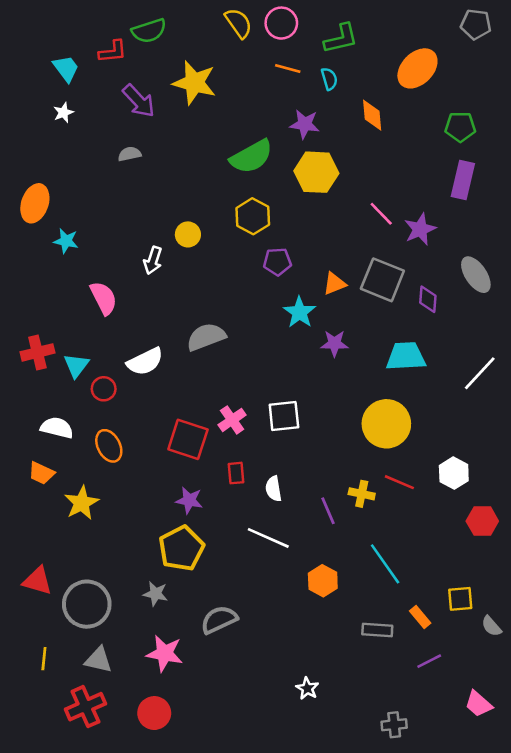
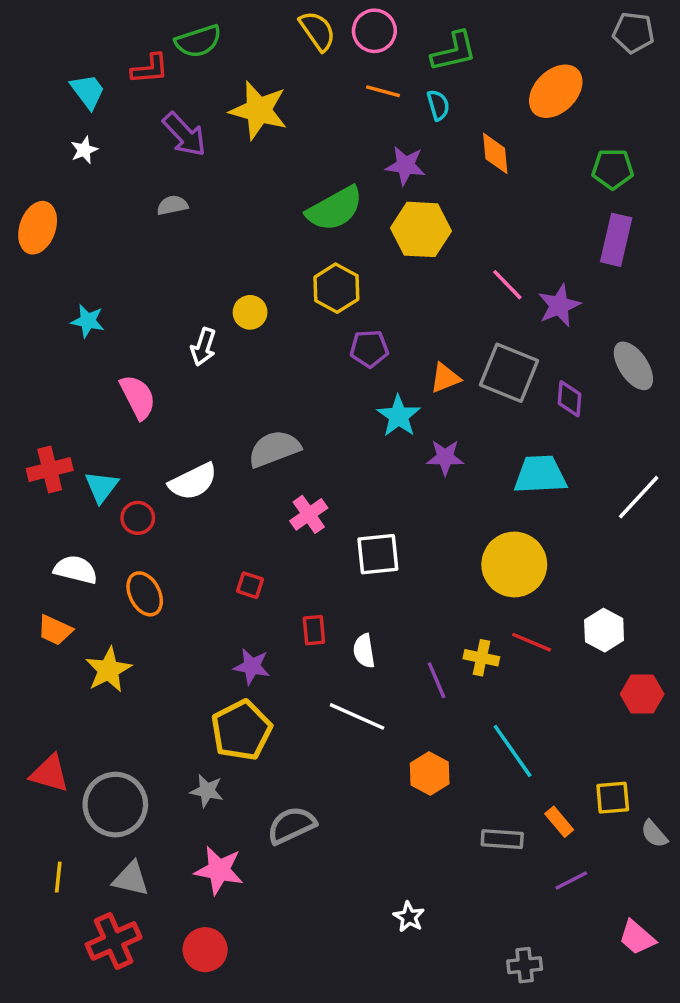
orange ellipse: (35, 203) -> (38, 228), moved
pink cross: (232, 420) -> (309, 514), moved
red square: (188, 439) -> (250, 585), size x0.5

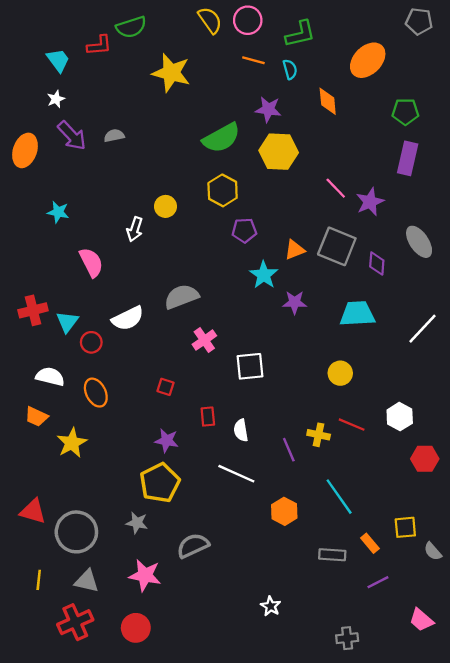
purple arrow: (184, 134) -> (72, 136), moved
yellow circle: (514, 564) -> (340, 373), size x0.6

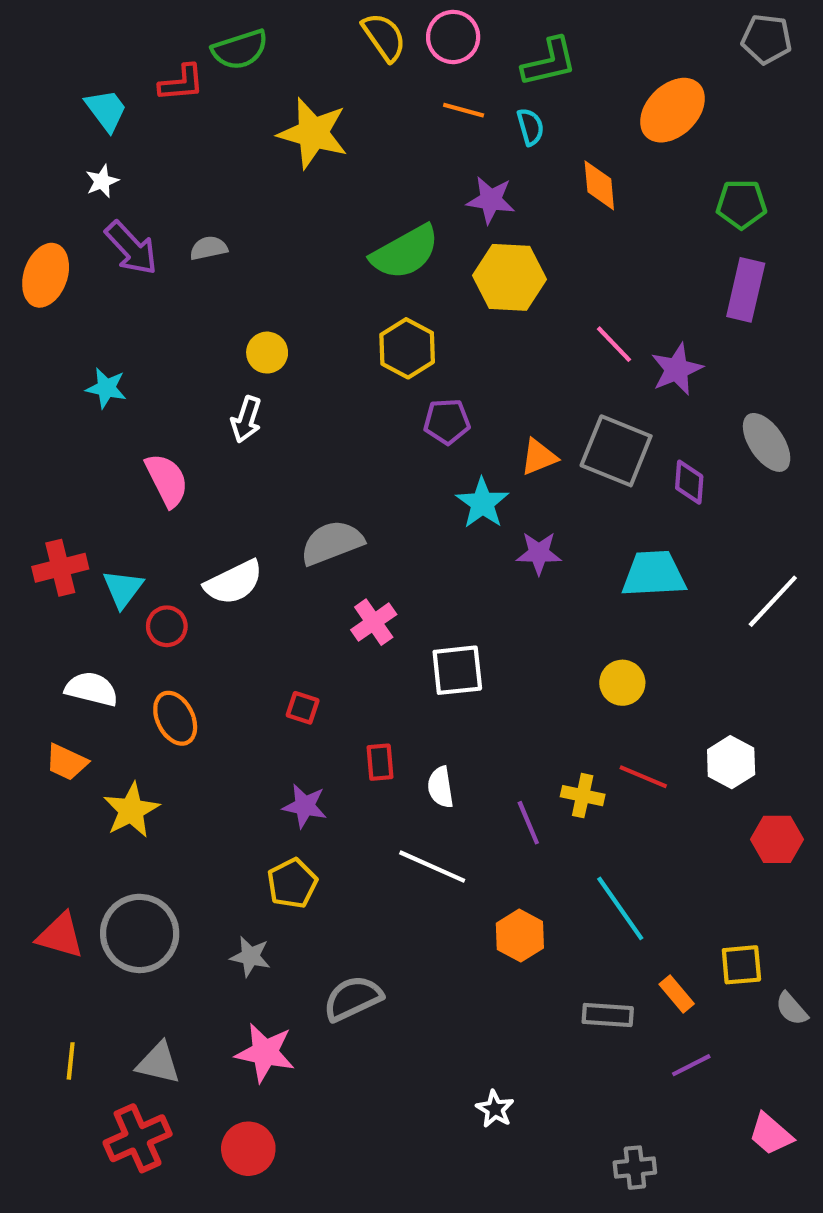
yellow circle: (165, 206) -> (267, 353), moved
yellow pentagon: (160, 483) -> (292, 883), size x0.7
gray circle: (76, 532) -> (140, 933), moved

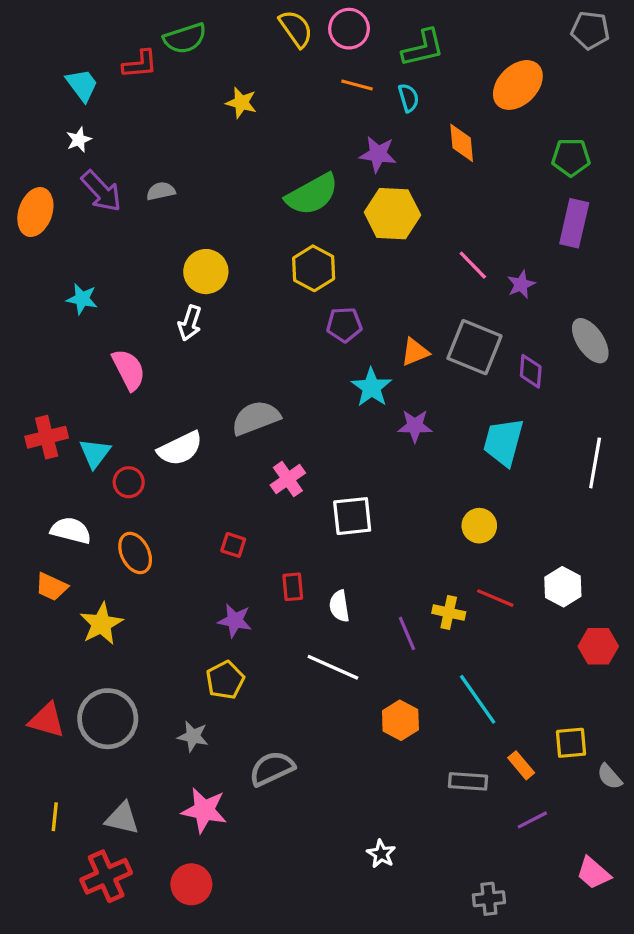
yellow star: (313, 133) -> (241, 103), size x0.6
yellow circle: (267, 353) -> (206, 272), size x1.4
purple star: (677, 369) -> (521, 284), size x0.7
cyan trapezoid: (654, 574) -> (503, 442), turned -72
white line: (773, 601) -> (595, 463), turned -33

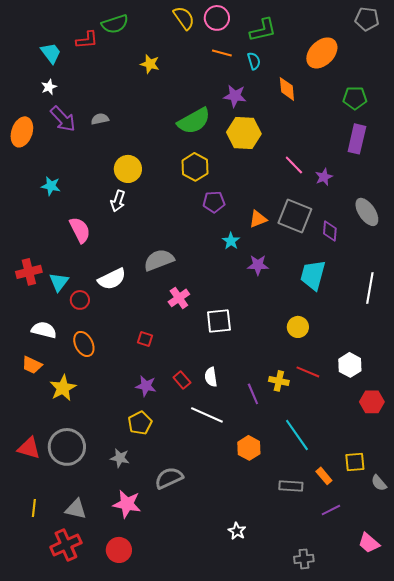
cyan star: (372, 387) -> (231, 241), size x0.7
red rectangle: (293, 587) -> (182, 380), moved, turned -36

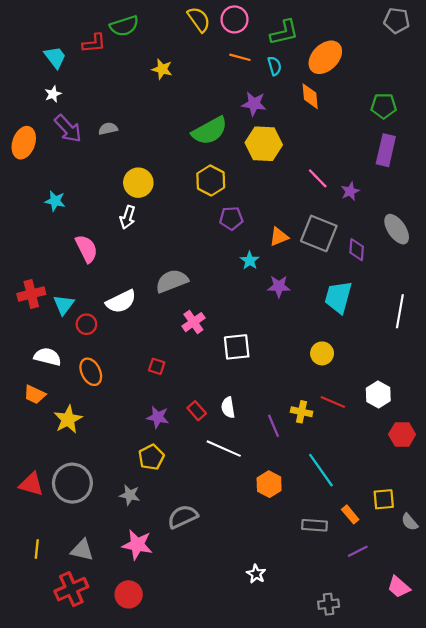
orange ellipse: (322, 53) -> (325, 57), moved

